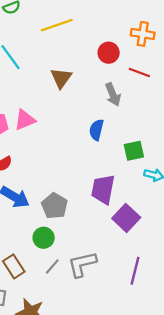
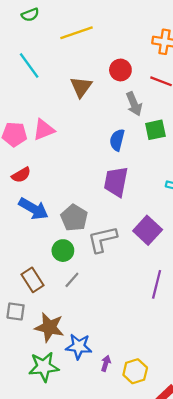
red circle: (109, 53) -> (120, 70), moved
green square: (134, 151) -> (155, 130), moved
purple trapezoid: (103, 189) -> (116, 182), moved
gray L-shape: (82, 264) -> (102, 239), moved

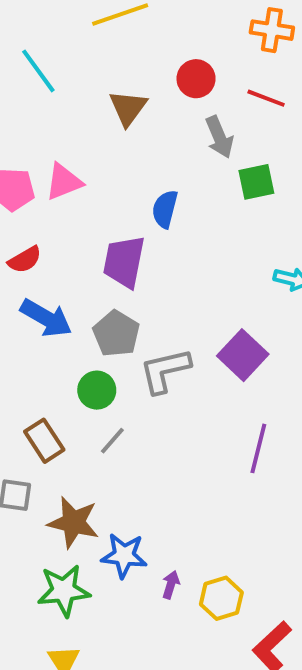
blue semicircle: (117, 140) -> (165, 209), moved
purple trapezoid: (116, 182) -> (124, 262), moved

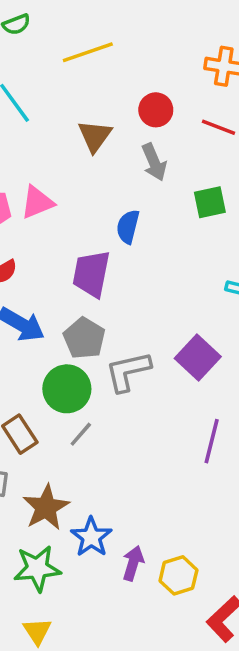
gray arrow: (219, 137) -> (154, 162), moved
green circle: (97, 390) -> (67, 389), size x1.4
brown star: (73, 522) -> (46, 507), turned 30
blue star: (124, 555) -> (91, 537), turned 30
purple arrow: (171, 585) -> (133, 563), size x1.4

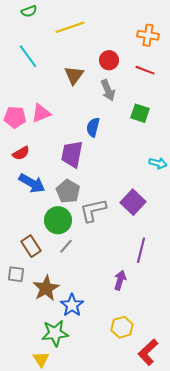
green square: (210, 202) -> (140, 113), turned 30
purple arrow: (133, 563) -> (120, 280), moved
green star: (37, 568) -> (55, 333), moved

